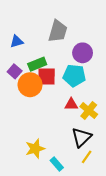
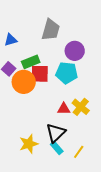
red triangle: (71, 104) -> (64, 109), moved
black triangle: (81, 137) -> (56, 133), moved
cyan rectangle: (57, 164) -> (57, 148), moved

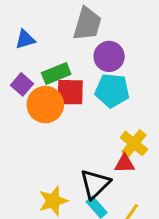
purple circle: (75, 51) -> (109, 56), moved
red triangle: (64, 109) -> (125, 164), moved

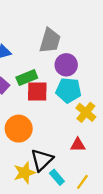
orange circle: (45, 105) -> (19, 129), moved
yellow cross: (134, 143) -> (86, 112), moved
black triangle: (95, 184) -> (42, 160), moved

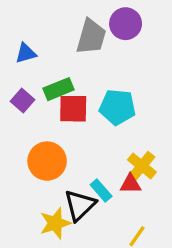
purple circle: (66, 65) -> (126, 24), moved
yellow cross: (86, 112) -> (142, 166), moved
cyan rectangle: (57, 177) -> (101, 190), moved

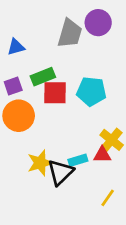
purple square: (23, 101) -> (13, 86), turned 30
orange circle: (47, 161) -> (19, 116), moved
cyan rectangle: (101, 190) -> (78, 160), turned -66
yellow star: (55, 223) -> (40, 163), moved

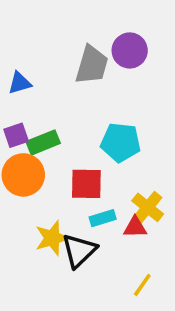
green rectangle: (43, 77) -> (43, 142), moved
red square: (55, 93) -> (86, 184), moved
cyan rectangle: (78, 160) -> (103, 218), moved

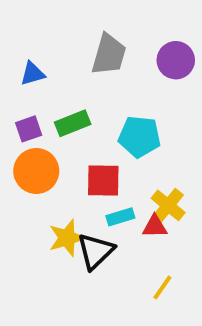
purple circle: (130, 50) -> (176, 60), moved
green rectangle: (43, 142) -> (73, 123), moved

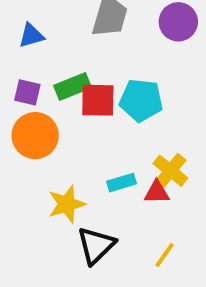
purple square: (29, 129) -> (27, 92), turned 32
red square: (103, 181) -> (98, 100), moved
black triangle: (96, 251) -> (96, 245), moved

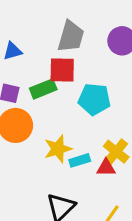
red square: (98, 100) -> (62, 70), moved
yellow star: (67, 204) -> (58, 149), moved

